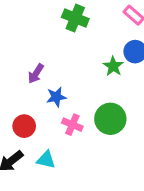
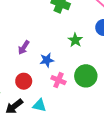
green star: (113, 66) -> (75, 40), moved
purple arrow: (36, 74) -> (24, 47), moved

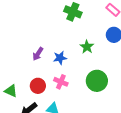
blue star: (47, 60) -> (60, 58), moved
pink cross: (58, 80) -> (61, 82), moved

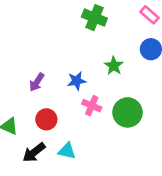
purple arrow: (38, 54) -> (37, 82), moved
pink cross: (61, 82) -> (92, 106), moved

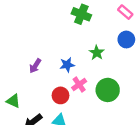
pink cross: (92, 106) -> (79, 84), turned 32
red circle: (46, 119) -> (60, 95), moved

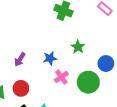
blue circle: (126, 40) -> (106, 64), moved
red circle: (60, 95) -> (21, 88), moved

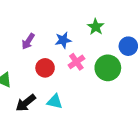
red circle: (21, 88) -> (45, 68), moved

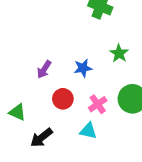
pink cross: (76, 62) -> (98, 104), moved
cyan triangle: (55, 102) -> (88, 131), moved

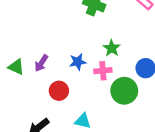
pink cross: (98, 104) -> (103, 71), moved, turned 30
green triangle: (17, 112) -> (16, 67), moved

